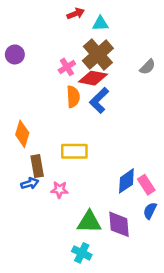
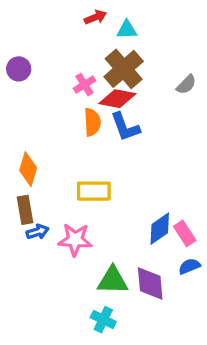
blue L-shape: (99, 100) -> (125, 127), turned -65
brown rectangle: (37, 166) -> (25, 210), moved
pink star: (59, 190) -> (75, 240), size x1.5
blue semicircle: (150, 211) -> (189, 266), turned 42

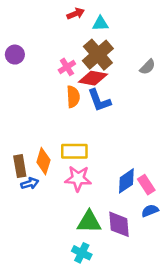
orange diamond: (28, 169) -> (43, 161), moved
pink star: (75, 240) -> (78, 178), moved

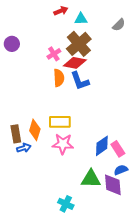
gray semicircle: (147, 67) -> (119, 25), moved
green triangle: (89, 222) -> (91, 179), moved
purple diamond: (119, 224) -> (113, 185), moved

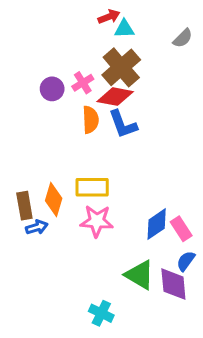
red arrow: (61, 11) -> (109, 17), moved
purple circle: (12, 44) -> (52, 89), moved
blue semicircle: (121, 170) -> (186, 261), turned -32
green triangle: (91, 179) -> (140, 275), turned 30

